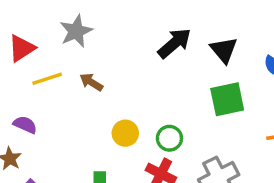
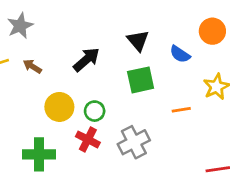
black arrow: (175, 43) -> (86, 60), moved
yellow circle: (125, 133) -> (59, 107), size x1.4

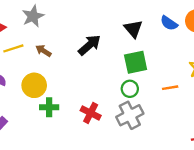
blue semicircle: (180, 54) -> (169, 23), moved
yellow circle: (59, 107) -> (34, 85), moved
green circle: (95, 111) -> (130, 89), moved
green cross: (39, 154) -> (49, 107), moved, size x0.7

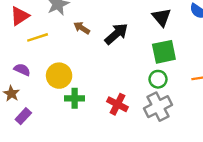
brown arrow: (43, 51) -> (82, 28), moved

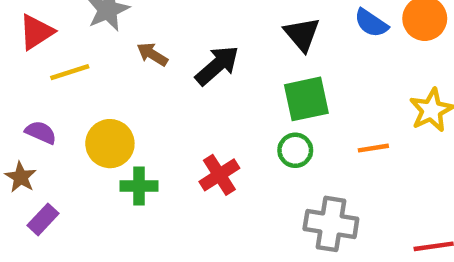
red cross: (117, 104) -> (219, 175), moved, turned 30
gray cross: (158, 107) -> (331, 224), moved, turned 36

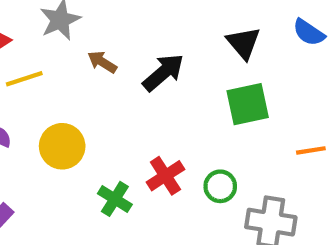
green circle: (295, 150) -> (220, 186), moved
green cross: (139, 186) -> (115, 199), moved, turned 32

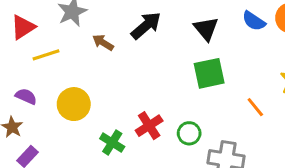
black arrow: (163, 72) -> (146, 26), moved
orange line: (311, 150) -> (255, 107), turned 60

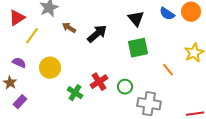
black arrow: (146, 26) -> (97, 34), moved
yellow line: (46, 55) -> (32, 36), turned -36

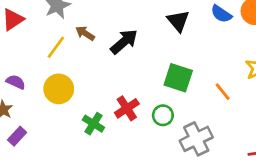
yellow line: (32, 36) -> (56, 47), moved
green square: (138, 48) -> (178, 78), moved, turned 30
gray cross: (149, 104) -> (196, 139), turned -35

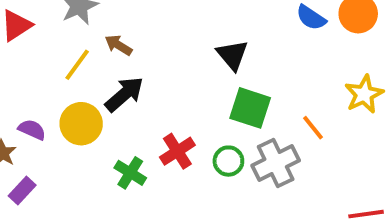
black triangle: (178, 21) -> (232, 55), moved
black arrow: (124, 42) -> (124, 94), moved
purple semicircle: (16, 82) -> (32, 130), moved
gray cross: (196, 139) -> (276, 163), moved

